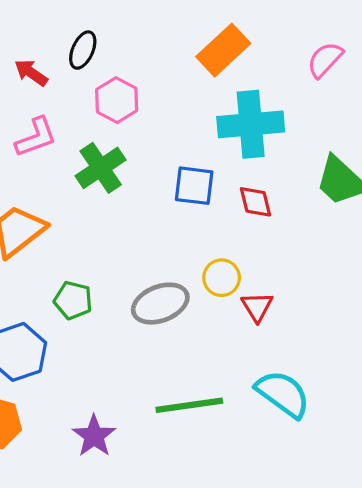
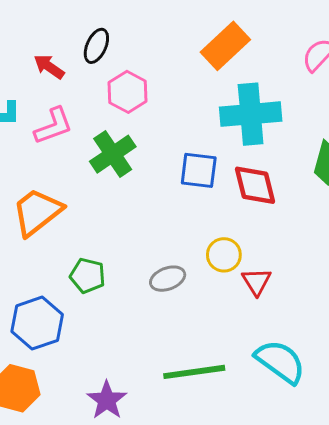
red diamond: (256, 202) -> (255, 185), size x1.4
gray ellipse: (160, 304) -> (168, 279), size x0.7

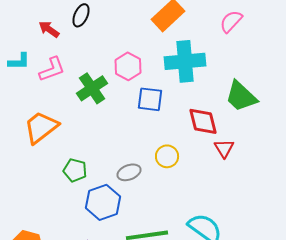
pink hexagon: (128, 92) -> (128, 66), moved
red diamond: (255, 185) -> (203, 121), moved
red triangle: (257, 282) -> (224, 148), moved
blue hexagon: (37, 323) -> (103, 202), moved

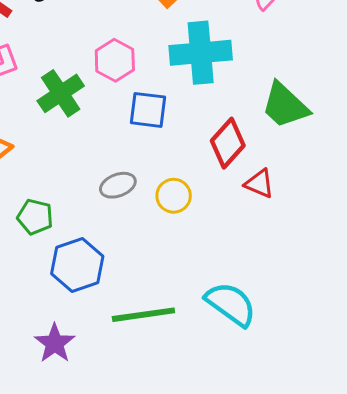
red diamond: (203, 121) -> (228, 143), turned 56
red triangle: (224, 148) -> (259, 184), turned -35
gray ellipse: (129, 172) -> (118, 185), moved

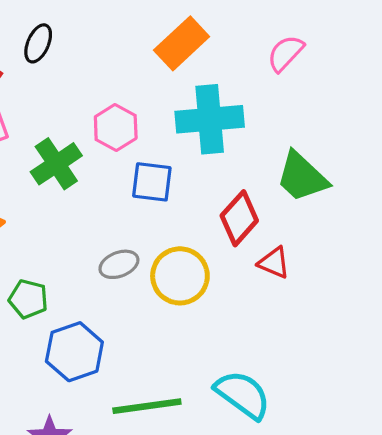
yellow circle: (174, 196) -> (180, 276), size x1.5

